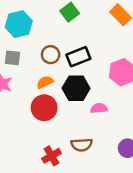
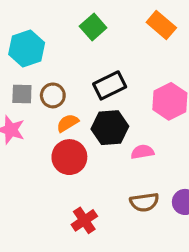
brown circle: (51, 55) -> (53, 95), moved
brown semicircle: (82, 145) -> (144, 202), moved

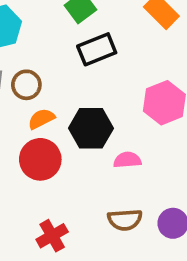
black rectangle: (110, 85) -> (97, 49), moved

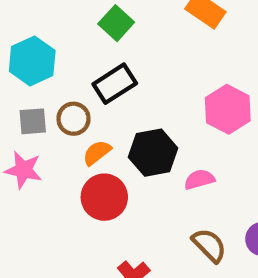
black rectangle: (97, 49) -> (115, 84), moved
brown semicircle: (125, 220) -> (209, 245), turned -120

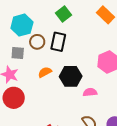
black rectangle: (115, 84) -> (58, 42), turned -54
brown circle: (74, 119) -> (37, 42), moved
red circle: (104, 197) -> (14, 98), moved

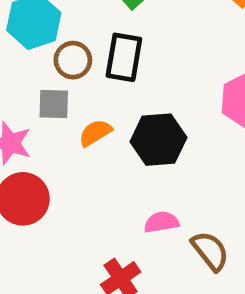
gray square: (18, 53) -> (54, 104), moved
pink semicircle: (90, 92) -> (161, 222), moved

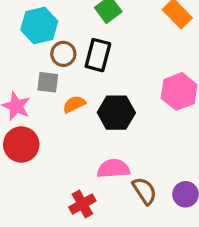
pink semicircle: (161, 222) -> (113, 169), size x1.4

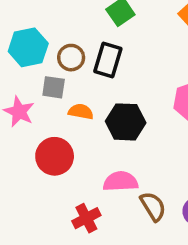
cyan hexagon: (39, 25) -> (28, 47), moved
orange semicircle: (74, 104) -> (81, 112), turned 35
red circle: (21, 144) -> (55, 156), moved

